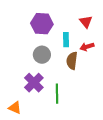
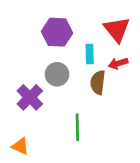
red triangle: (86, 22) -> (117, 29), size x1.5
purple cross: (34, 83) -> (30, 97), moved

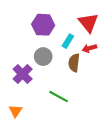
cyan rectangle: (90, 54) -> (68, 41), turned 32
green line: (77, 127) -> (59, 97), turned -60
orange triangle: (20, 146) -> (15, 111), turned 40

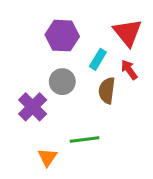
red arrow: (89, 48) -> (129, 70), turned 72
green line: (59, 97) -> (85, 140), turned -36
orange triangle: (15, 111) -> (47, 157), moved

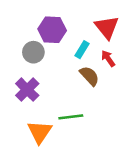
gray circle: (62, 82) -> (33, 52), moved
brown semicircle: (107, 91) -> (89, 76), turned 130
orange triangle: (47, 157) -> (40, 132), size x1.5

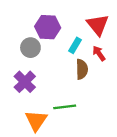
brown semicircle: (89, 76) -> (82, 69), turned 42

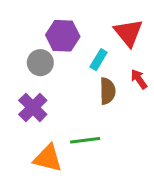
red arrow: (99, 53) -> (139, 79), moved
orange triangle: (36, 121) -> (48, 158), turned -50

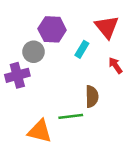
brown semicircle: (108, 91) -> (92, 96), moved
purple cross: (33, 107) -> (17, 75), moved, turned 30

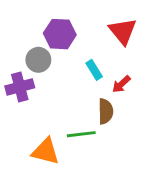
cyan rectangle: (82, 49) -> (94, 70), moved, turned -63
red arrow: (115, 65) -> (121, 84), moved, turned -98

